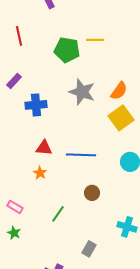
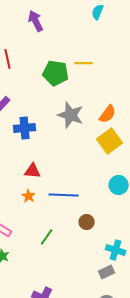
blue line: (81, 155) -> (64, 195), moved
brown circle: (92, 193) -> (87, 222), moved
gray rectangle: (89, 249) -> (107, 272), moved, turned 35

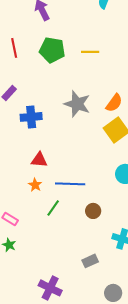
green pentagon: (56, 73) -> (52, 50), moved
green line: (47, 237) -> (53, 208), moved
gray rectangle: (107, 272) -> (90, 261), moved

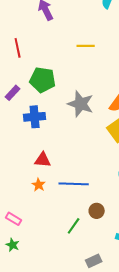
green pentagon: (52, 50) -> (43, 80), moved
yellow line: (90, 52) -> (86, 46), moved
green line: (53, 208) -> (74, 226), moved

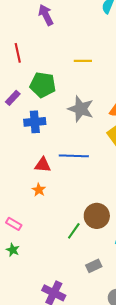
yellow line: (86, 46) -> (83, 61), moved
blue line: (74, 184) -> (74, 156), moved
brown circle: (97, 211) -> (97, 216), size x1.6

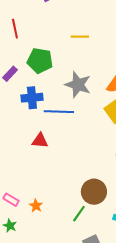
blue line: (74, 156) -> (59, 112), moved
orange star: (39, 190) -> (36, 206), moved
green line: (74, 231) -> (79, 214), moved

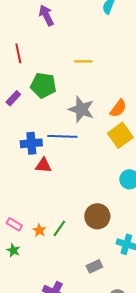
blue cross: (32, 98) -> (31, 143), moved
green line: (79, 214) -> (59, 228), moved

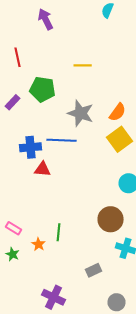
brown circle: (97, 216) -> (110, 219), moved
green line: (59, 228) -> (58, 232), turned -30
orange star: (39, 230) -> (38, 244), moved

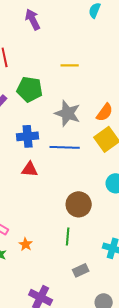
blue line: (62, 140) -> (65, 147), moved
blue cross: (30, 147) -> (28, 136), moved
brown circle: (110, 219) -> (79, 204), moved
green line: (58, 232) -> (68, 236), moved

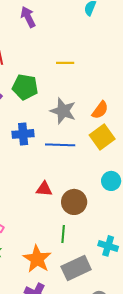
red triangle: (30, 169) -> (44, 189), moved
orange star: (26, 244) -> (37, 259), moved, size x2.0
gray rectangle: (81, 270) -> (76, 268), size x1.8

